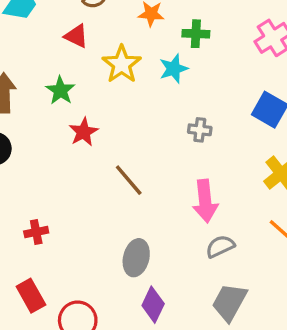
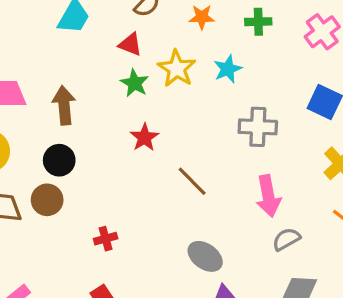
green cross: (196, 34) -> (258, 22), moved
green star: (60, 90) -> (135, 83), moved
gray cross: (200, 130) -> (258, 127), size x1.6
gray ellipse: (136, 258) -> (205, 256), turned -64

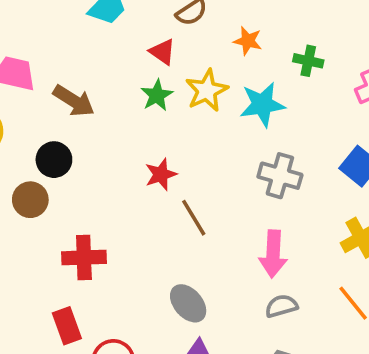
cyan star: (228, 69) -> (262, 104), size x1.4
brown arrow: (64, 105) -> (74, 101), turned 114
red star: (144, 137) -> (161, 174), moved
red cross: (106, 239) -> (84, 258), size x1.6

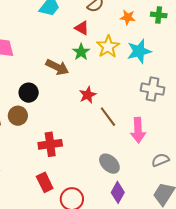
green cross: (308, 61) -> (159, 15), moved
brown arrow: (74, 101) -> (57, 67), moved
pink arrow: (273, 254) -> (138, 130), moved

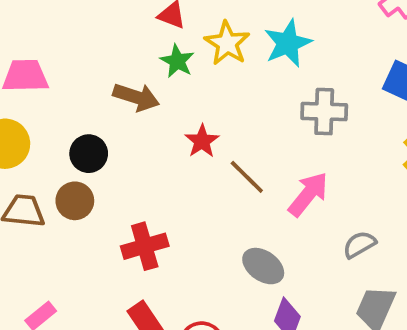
pink arrow: (138, 130) -> (308, 194), turned -130

